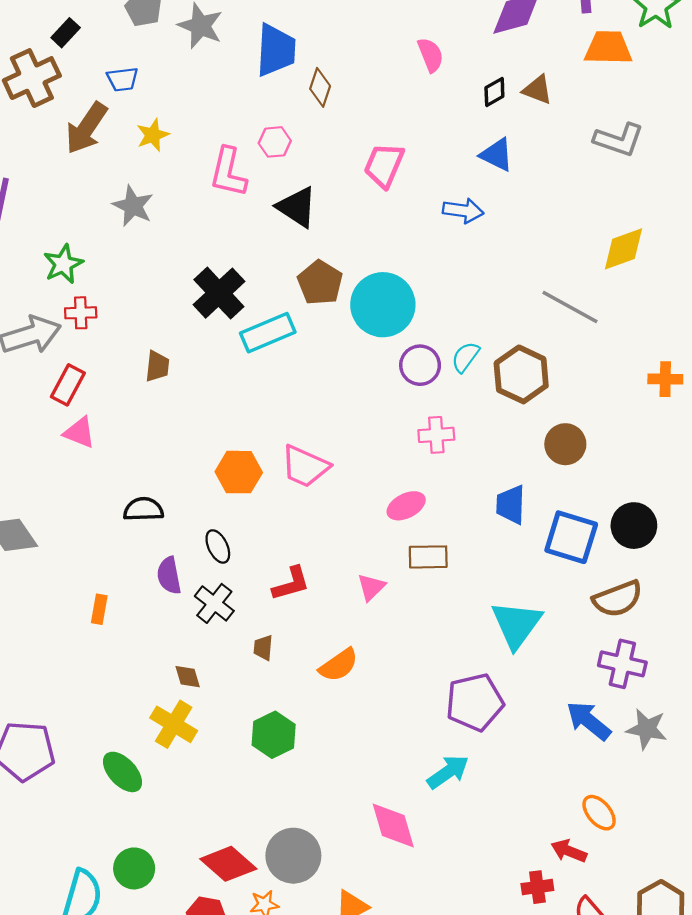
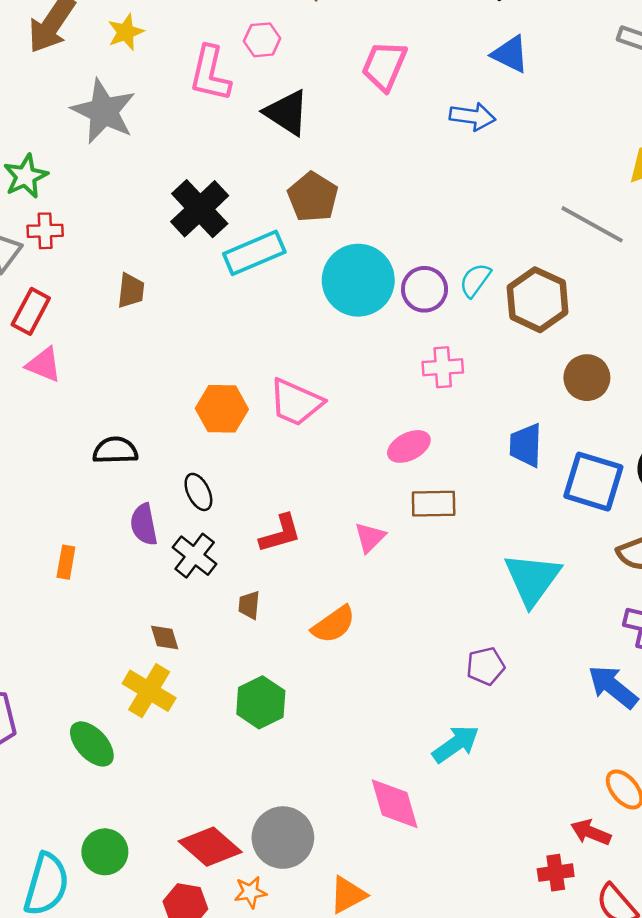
gray star: (133, 206) -> (104, 111), size x1.4
cyan circle: (383, 305) -> (358, 280), moved
purple pentagon: (475, 702) -> (486, 666), size x0.6

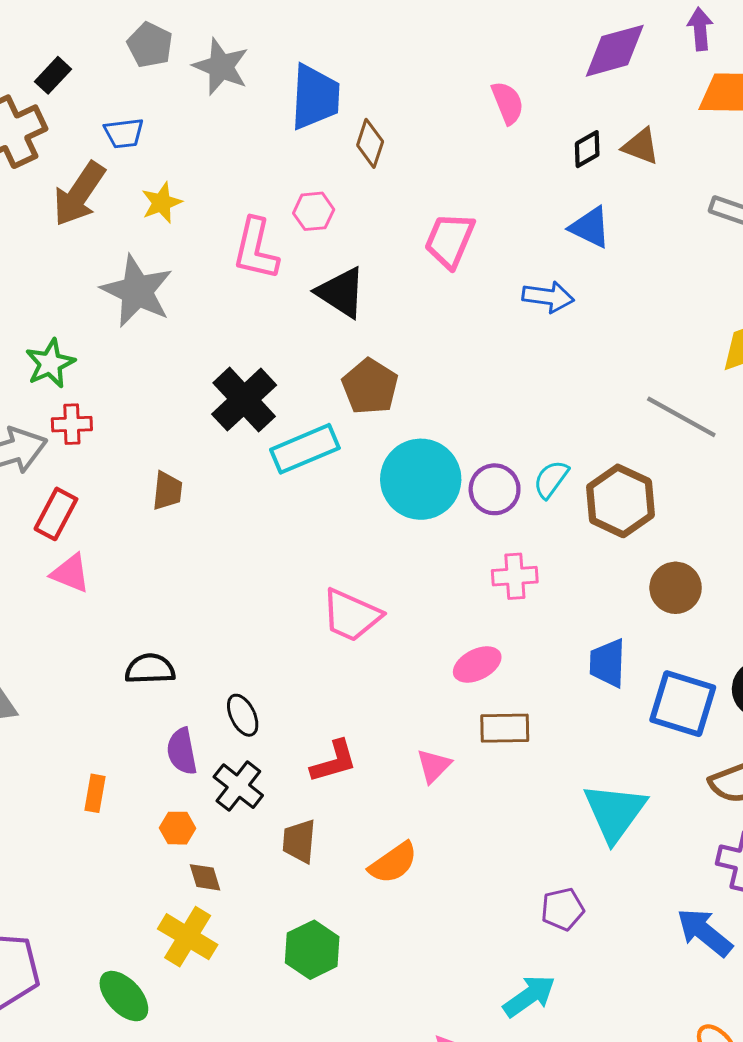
orange hexagon: (222, 409) -> (178, 828), moved, size x0.6
brown trapezoid: (249, 605) -> (299, 841), size x1.4

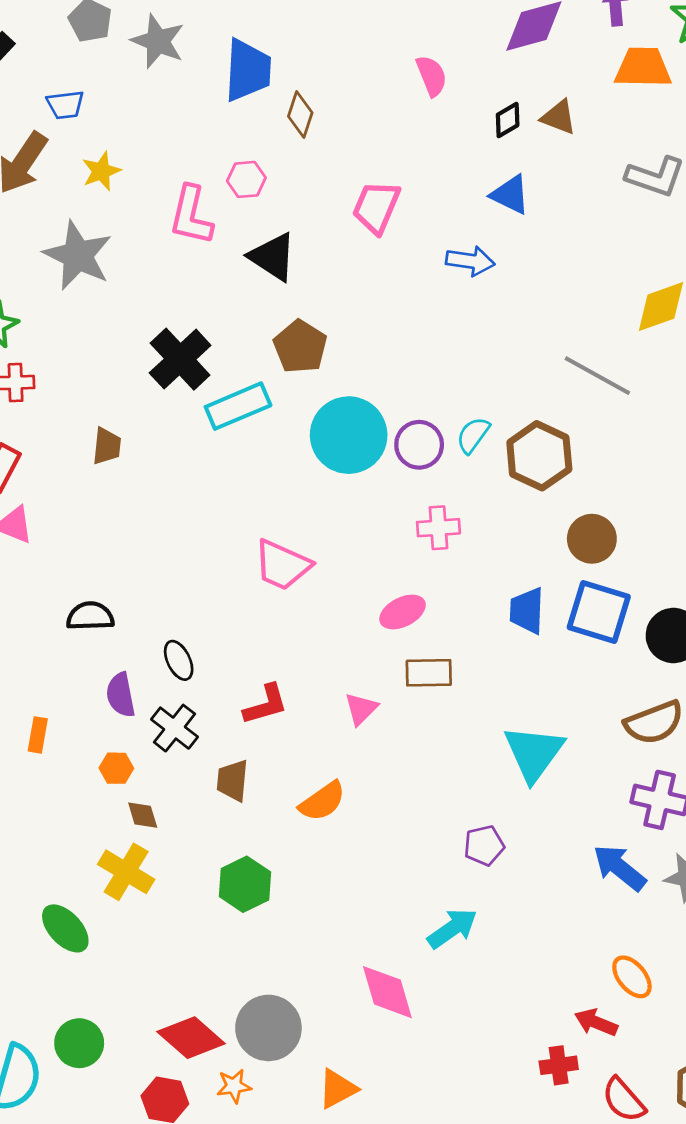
blue square: (683, 704) -> (599, 612), moved

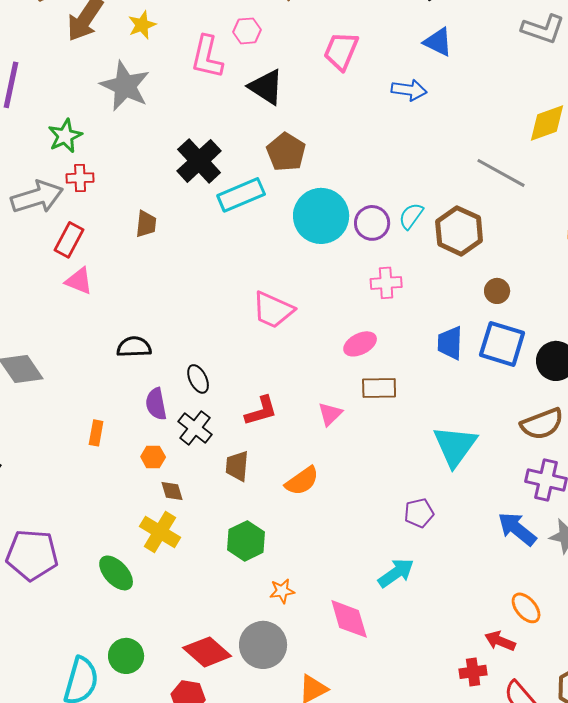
brown circle: (592, 539) -> (497, 291), size x0.7
orange star: (234, 1086) -> (282, 591), moved

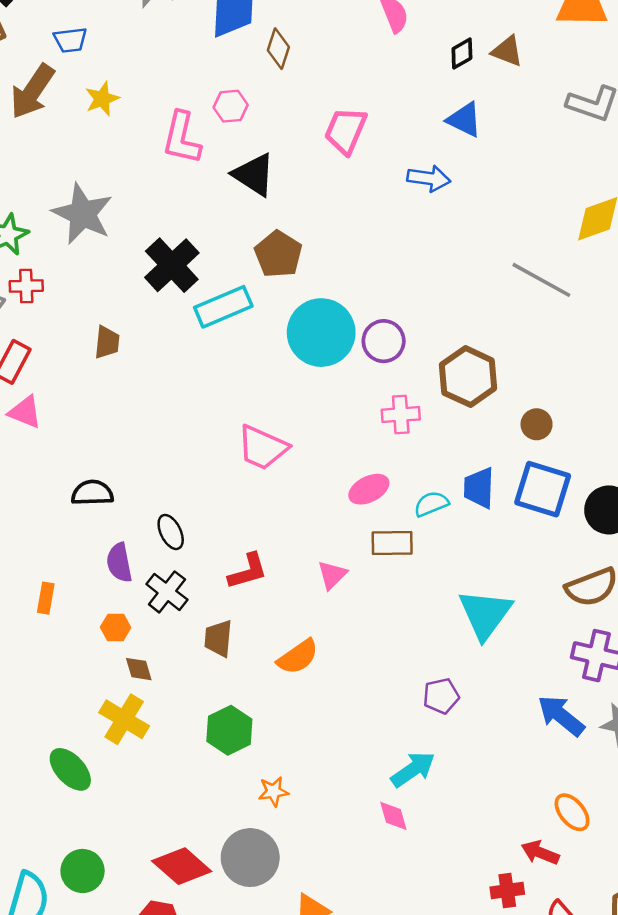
gray star: (125, 86) -> (83, 214), moved
cyan semicircle: (411, 216) -> (431, 504), moved, turned 32
brown hexagon: (459, 231) -> (468, 377), moved
pink diamond: (349, 619) -> (393, 816), moved, size x0.6

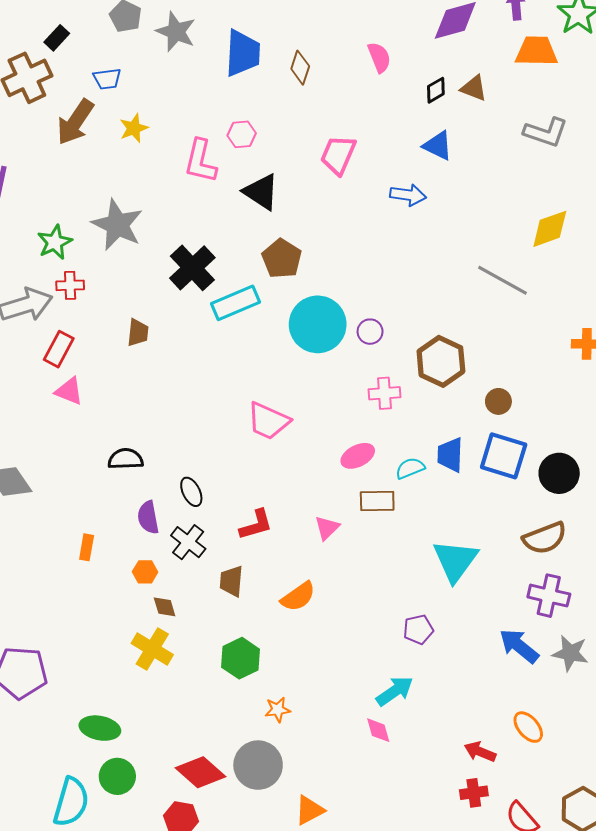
brown diamond: (278, 49) -> (300, 68), moved
purple circle: (384, 341) -> (370, 332), size x0.7
green ellipse: (70, 769) -> (100, 728), moved, turned -36
red arrow: (540, 853) -> (480, 752), moved

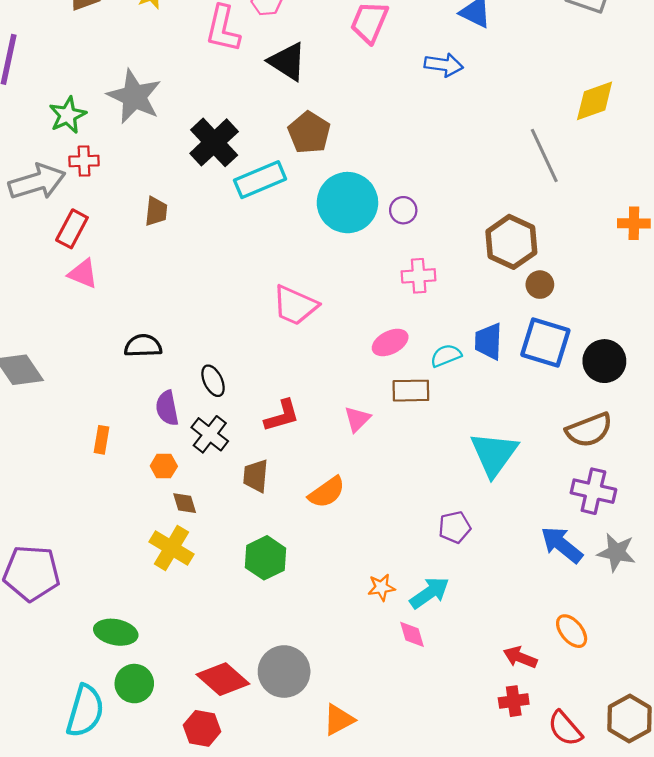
gray line: (503, 280) -> (544, 156), turned 36
brown hexagon: (441, 361) -> (511, 242), moved
orange star: (278, 710) -> (381, 587), moved

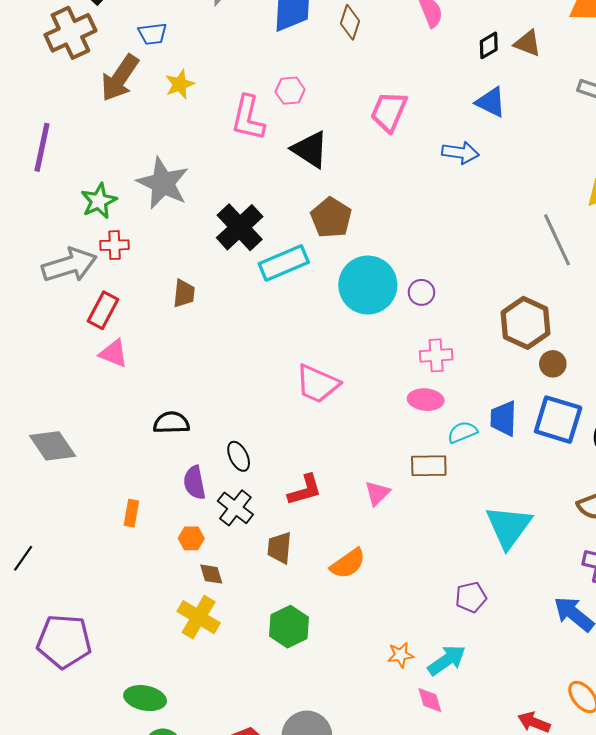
pink ellipse: (390, 342) -> (426, 400), moved, turned 32

